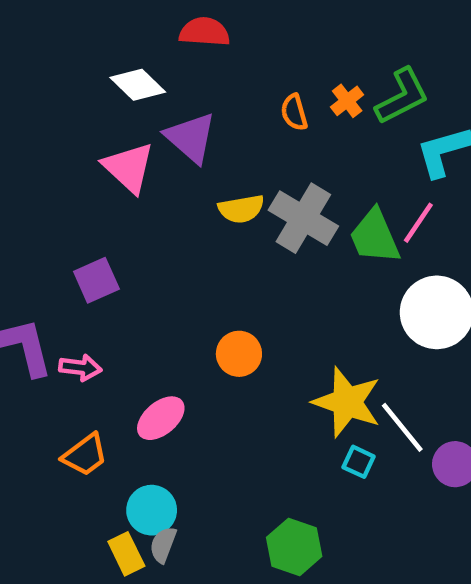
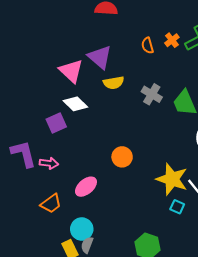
white diamond: (138, 85) -> (75, 104), moved
yellow semicircle: (241, 209) -> (114, 83), moved
gray cross: (303, 218) -> (152, 94), size x0.7

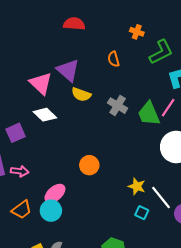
orange cross: (172, 40) -> (137, 32), moved, turned -32
yellow semicircle: (114, 83) -> (81, 94), turned 30
purple square: (56, 123) -> (16, 133), moved
yellow star: (172, 179) -> (137, 186), size x0.6
cyan circle: (82, 229) -> (51, 211), moved

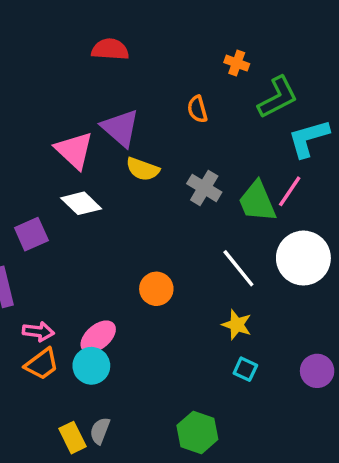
red semicircle: (74, 24) -> (110, 49), moved
pink arrow: (20, 171) -> (38, 332), moved
white line: (161, 197) -> (238, 268), moved

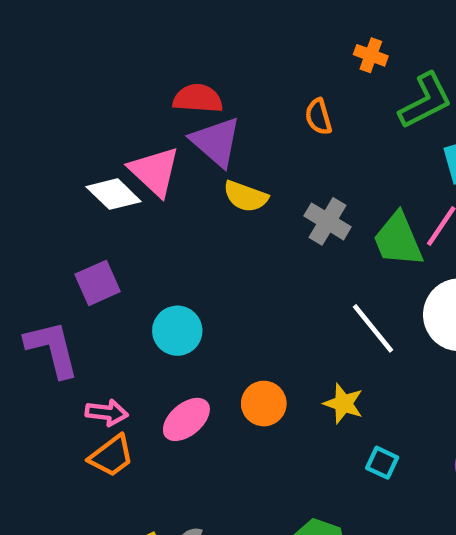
red semicircle: (110, 49) -> (198, 99), moved
white diamond: (81, 203) -> (114, 194), moved
orange circle: (156, 289) -> (264, 404), moved
yellow star: (237, 325) -> (343, 404), moved
cyan circle: (91, 366) -> (177, 331), moved

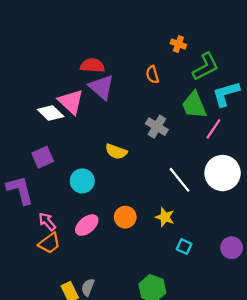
yellow semicircle: (246, 196) -> (116, 152), moved
green trapezoid: (398, 240) -> (194, 105), moved
pink arrow: (107, 413) -> (47, 222), turned -138

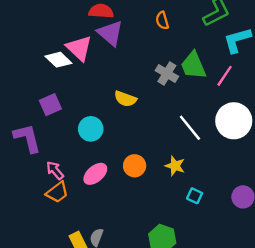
green trapezoid: (194, 105) -> (193, 65), moved

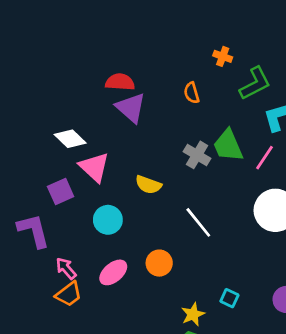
pink triangle: (79, 48) -> (94, 167), moved
white line: (190, 128) -> (198, 222), moved
yellow star: (175, 166) -> (193, 314), moved, turned 30

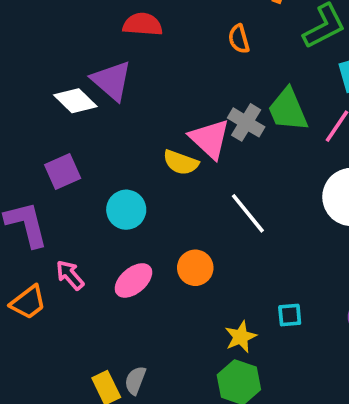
purple triangle: (131, 108) -> (112, 81), moved
pink triangle: (94, 167) -> (210, 139), moved
orange trapezoid: (69, 294) -> (28, 302), moved
cyan square: (229, 298) -> (290, 315), turned -30

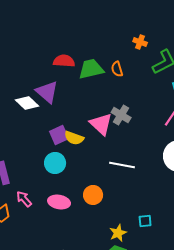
green trapezoid: (288, 110) -> (91, 69), moved, turned 100
yellow semicircle: (181, 162) -> (74, 138), moved
purple square: (63, 172) -> (59, 135), moved
white line: (248, 213) -> (122, 165), turned -40
pink ellipse: (133, 280) -> (59, 202), turned 50

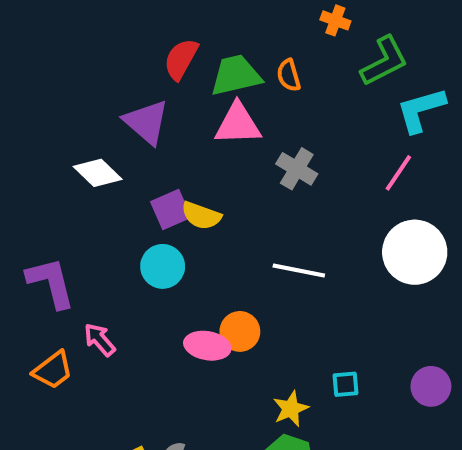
red semicircle: (64, 61) -> (181, 59), turned -65
white diamond: (27, 103) -> (98, 173), moved
pink triangle: (101, 124) -> (238, 124), moved, turned -45
pink ellipse: (59, 202) -> (207, 346), moved

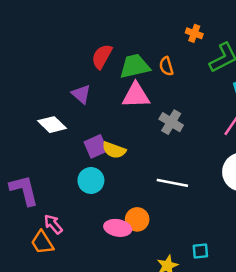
purple triangle: (146, 122) -> (81, 94), size x0.7
orange trapezoid: (53, 370) -> (42, 242), moved, turned 95

